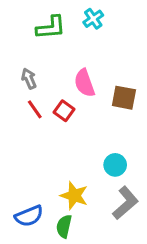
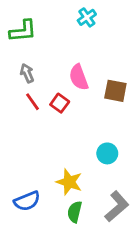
green L-shape: (51, 27) -> (23, 31), moved
gray L-shape: (125, 203) -> (117, 206), moved
green semicircle: (64, 226) -> (75, 212), moved

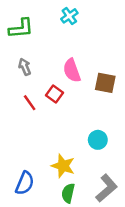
cyan cross: (87, 17) -> (69, 16), moved
red line: (32, 102) -> (30, 103), moved
blue semicircle: (27, 201) -> (25, 183), turned -45

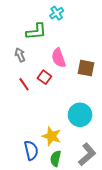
green L-shape: (21, 28) -> (36, 31), moved
cyan circle: (98, 140) -> (80, 115), size x1.5
blue semicircle: (25, 183) -> (31, 150), moved, turned -36

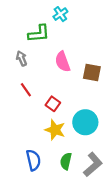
red square: (44, 77) -> (53, 104), moved
yellow star: (52, 136) -> (55, 130), moved
green semicircle: (56, 159) -> (66, 161), moved

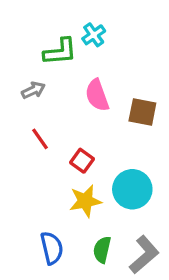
cyan cross: (60, 14) -> (94, 35), moved
gray arrow: (22, 58) -> (33, 90), turned 88
yellow star: (55, 130) -> (85, 201), turned -30

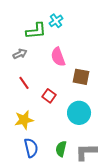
brown square: (142, 112) -> (81, 77), moved
yellow star: (85, 201) -> (24, 120), moved
gray L-shape: (144, 255) -> (86, 152), turned -140

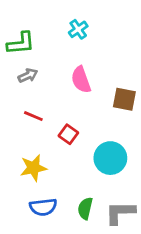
green L-shape: (36, 31) -> (21, 43), moved
brown square: (81, 77) -> (124, 99), moved
red line: (24, 83) -> (33, 116), turned -32
blue semicircle: (31, 148) -> (43, 207), turned 96

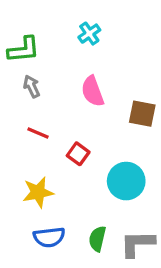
gray arrow: (28, 76) -> (32, 86), turned -90

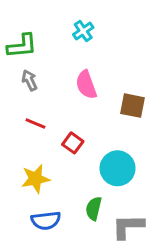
green semicircle: (97, 239) -> (94, 209), moved

